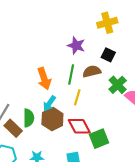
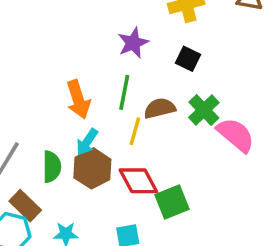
purple star: (76, 46) -> (133, 43), turned 30
brown semicircle: (92, 71) -> (160, 108), moved
brown rectangle: (13, 128) -> (25, 206), moved

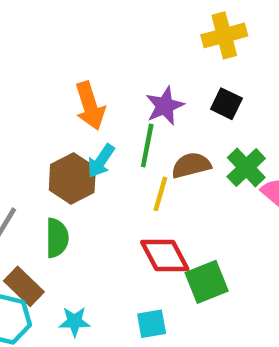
purple star: (133, 43) -> (165, 106), moved
orange arrow: (78, 99) -> (90, 106), moved
cyan arrow: (87, 142) -> (101, 161), moved
brown hexagon: (92, 168) -> (72, 178), moved

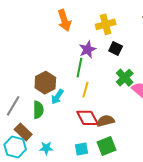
yellow cross: (224, 35) -> (106, 24), moved
orange arrow: (90, 106) -> (64, 20), moved
cyan arrow: (101, 161) -> (57, 97), moved
brown semicircle: (191, 165) -> (106, 121), moved
green square: (207, 282) -> (107, 146), moved

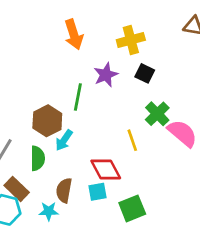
green line: (79, 68) -> (78, 97), moved
yellow line: (85, 90) -> (132, 140), moved, turned -35
brown semicircle: (106, 121) -> (64, 190), moved, turned -66
cyan square: (81, 149) -> (97, 192), moved

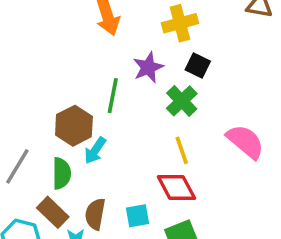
green cross: (157, 114) -> (182, 101), moved
red diamond: (106, 169) -> (176, 188), moved
brown rectangle: (17, 189) -> (53, 212), moved

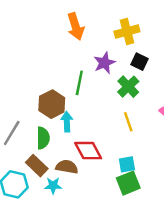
cyan arrow: (95, 150) -> (67, 122), turned 144
red diamond: (176, 188) -> (88, 151), moved
brown semicircle: (95, 214) -> (67, 167), turned 90
cyan square: (138, 216) -> (127, 164), moved

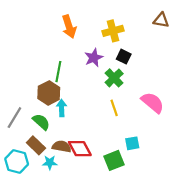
green line: (79, 83) -> (58, 72), moved
green semicircle: (43, 138) -> (41, 122), turned -48
red diamond: (88, 151) -> (80, 149), moved
cyan square: (127, 164) -> (132, 143), moved

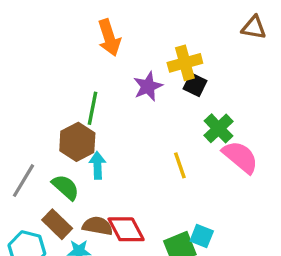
yellow cross: (113, 31) -> (185, 63), moved
green cross: (114, 78) -> (219, 128), moved
cyan square: (132, 143) -> (202, 236), moved, turned 32

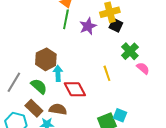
green line: (92, 108) -> (66, 19), moved
pink semicircle: (240, 157) -> (143, 68), size x0.6
red diamond: (126, 229) -> (75, 89), moved

